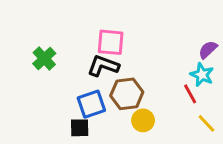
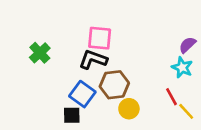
red line: (190, 94) -> (172, 97), moved
blue square: (91, 104) -> (82, 94), turned -35

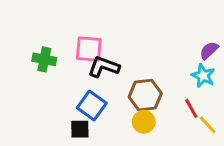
pink square: (100, 38) -> (89, 49), moved
green cross: (40, 53) -> (44, 59), turned -36
brown hexagon: (114, 85) -> (145, 95), moved

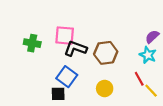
brown hexagon: (145, 95) -> (106, 53), moved

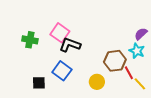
pink square: (65, 36) -> (60, 33), turned 30
brown hexagon: (106, 53) -> (115, 61), moved
black square: (58, 94) -> (39, 83), moved

